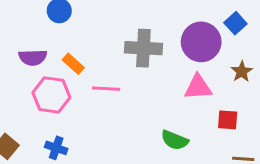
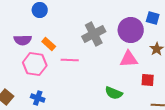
blue square: (235, 23) -> (153, 18), turned -32
gray cross: (143, 48) -> (94, 34), turned -30

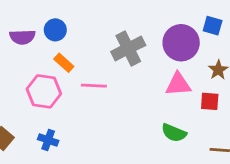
blue circle: (40, 10) -> (55, 30), moved
purple semicircle: (23, 40) -> (22, 37), moved
red square: (148, 80) -> (210, 101), moved
green semicircle: (114, 93) -> (174, 133), moved

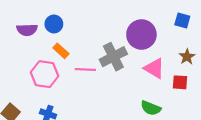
purple circle: (181, 43) -> (141, 34), moved
gray cross: (128, 48) -> (113, 57), moved
pink triangle: (178, 84) -> (154, 68), turned 35

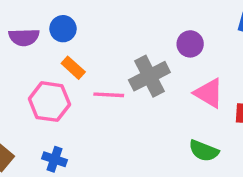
purple circle: (141, 34) -> (190, 44), size x0.6

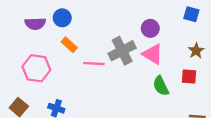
pink triangle: (209, 93) -> (153, 54), moved
pink hexagon: (49, 102) -> (36, 68), moved
green semicircle: (204, 151) -> (161, 86), moved, turned 42

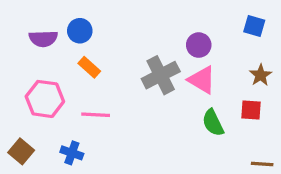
pink line: (94, 64) -> (96, 115), moved

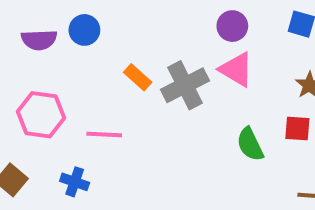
purple circle: (199, 45) -> (232, 26), moved
orange rectangle: (89, 67) -> (138, 77), moved
pink triangle: (202, 80) -> (236, 69), moved

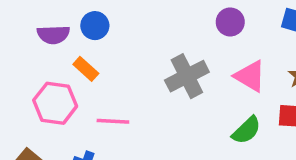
pink triangle: (236, 69) -> (250, 76), moved
orange rectangle: (138, 77) -> (86, 69), moved
green semicircle: (250, 144) -> (246, 130), turned -108

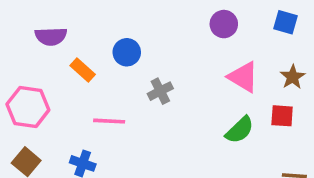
blue circle: (95, 26) -> (127, 52), moved
gray cross: (187, 76) -> (160, 91), moved, size x0.6
pink hexagon: (55, 103) -> (28, 107), moved

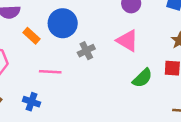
blue circle: (127, 52) -> (63, 23), size x1.5
pink triangle: (243, 77) -> (127, 41), moved

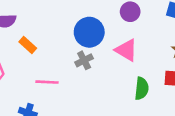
blue circle: (63, 23) -> (89, 32), moved
green semicircle: (142, 78) -> (142, 89), turned -40

